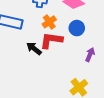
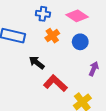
red L-shape: (51, 40) -> (55, 83), moved, turned 35

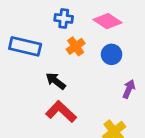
red L-shape: (55, 83) -> (61, 112), moved

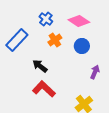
blue cross: (64, 18) -> (46, 19), turned 32
blue rectangle: (25, 46) -> (17, 40), turned -60

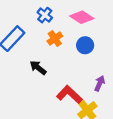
purple arrow: (95, 72) -> (100, 83), moved
red L-shape: (44, 89) -> (69, 95), moved

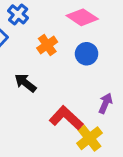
blue cross: (45, 15) -> (18, 14), moved

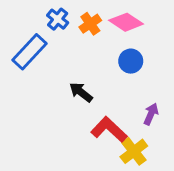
orange cross: (47, 45) -> (90, 24), moved
black arrow: (25, 83) -> (81, 92), moved

